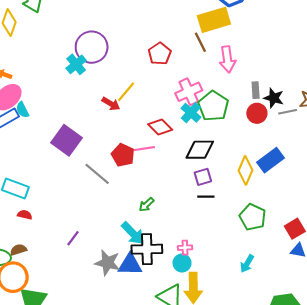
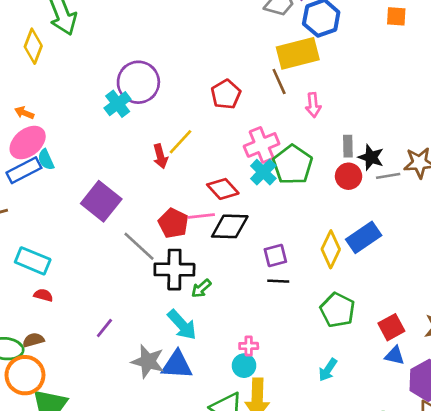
pink arrow: (227, 59) -> (313, 105), size x0.7
red arrow: (111, 104) -> (160, 156), turned 42
black diamond: (200, 150) -> (230, 226), moved
black cross: (147, 249) -> (174, 270), moved

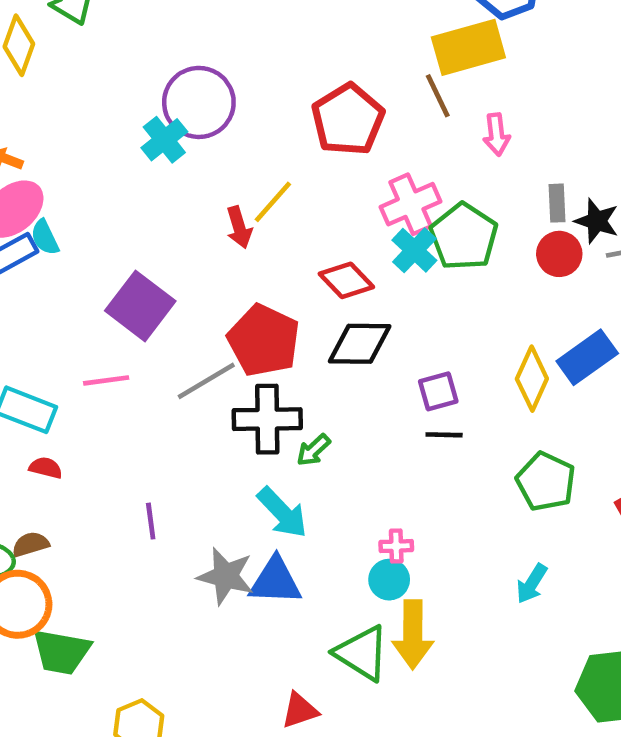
red pentagon: (226, 94) -> (348, 120), size x1.4
pink line: (201, 216) -> (106, 380), moved
red pentagon: (173, 223) -> (264, 340), size x1.4
gray line: (139, 246) -> (206, 381), turned -72
purple line: (104, 328) -> (151, 521), turned -45

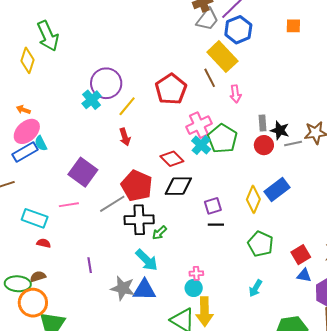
yellow rectangle: (468, 47) -> (222, 57), turned 64
yellow line: (273, 202) -> (127, 106), moved

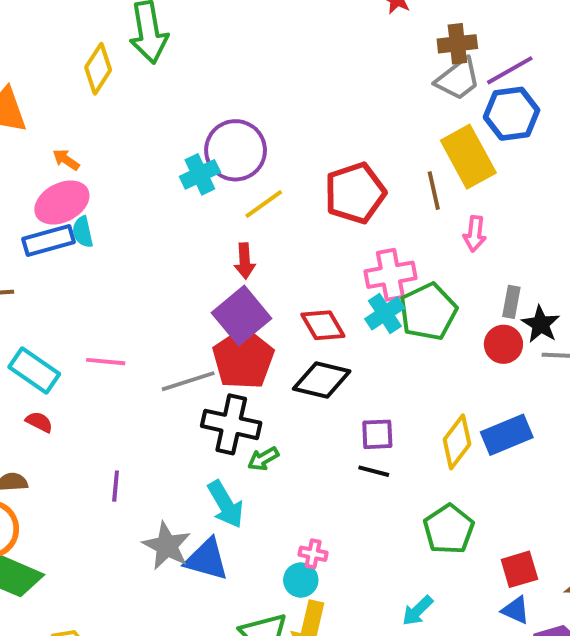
purple square: (83, 172) -> (241, 316), moved

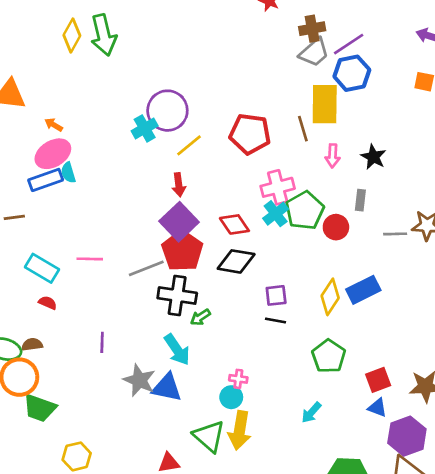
yellow diamond: (98, 69) -> (72, 35), moved
yellow rectangle: (468, 157) -> (325, 104), turned 33
red pentagon: (355, 193) -> (250, 134), turned 30
black star: (541, 324) -> (373, 157), moved
red circle: (503, 344) -> (336, 227), moved

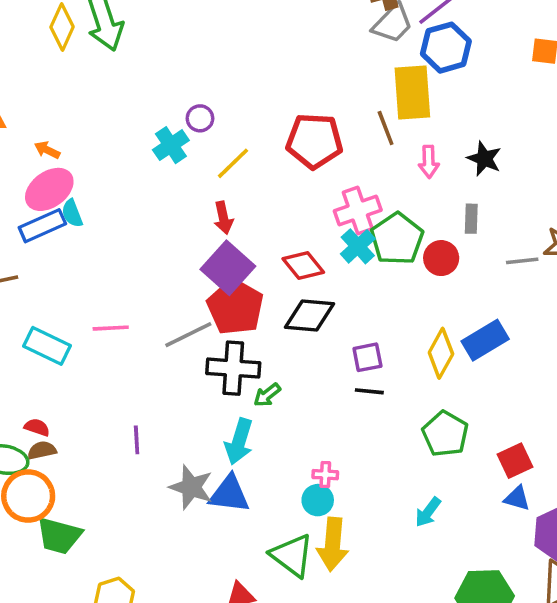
purple circle: (167, 111) -> (200, 118), size x0.5
red semicircle: (48, 303) -> (37, 427), moved
cyan arrow: (177, 350) -> (239, 441), turned 56

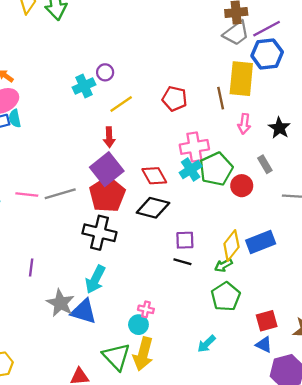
red pentagon: (314, 141) -> (175, 99), size x0.7
gray rectangle: (471, 219) -> (265, 164), turned -42
gray line: (188, 335) -> (60, 194), moved
green arrow: (267, 395) -> (223, 265), moved

